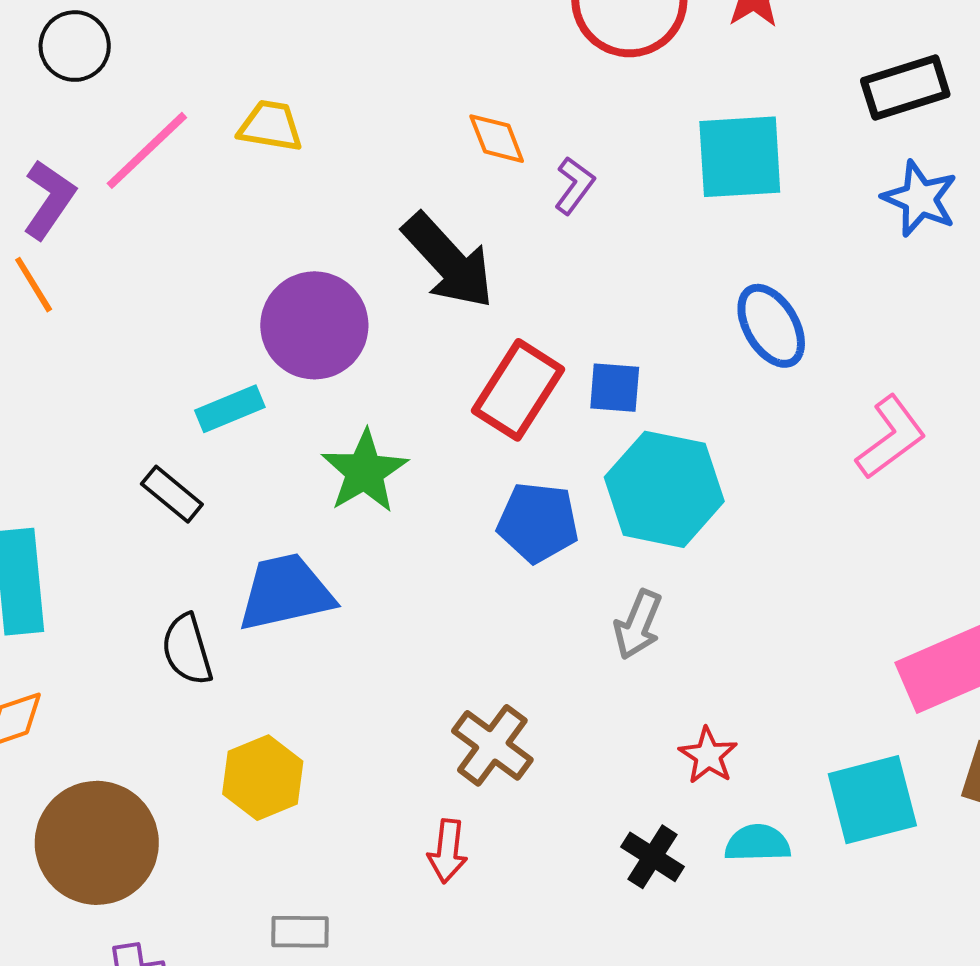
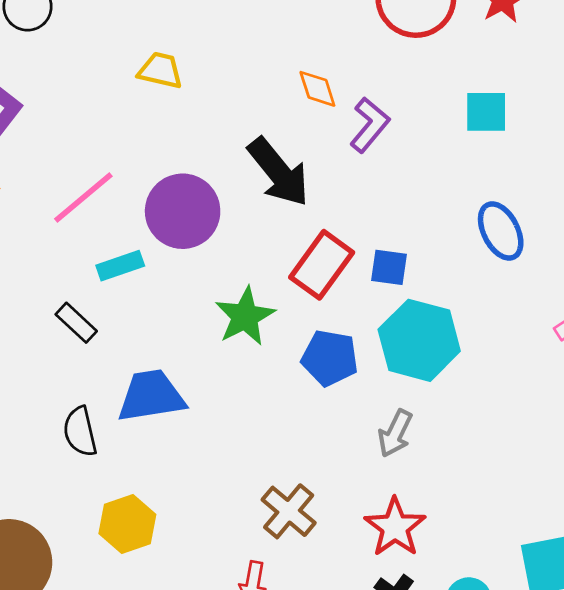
pink line: (147, 150) -> (83, 198), moved
cyan square: (740, 157) -> (486, 112), size x0.7
purple L-shape: (574, 186) -> (370, 125), size x1.4
green star: (365, 471) -> (245, 316), moved
red star: (708, 756) -> (395, 527), moved, size x1.5

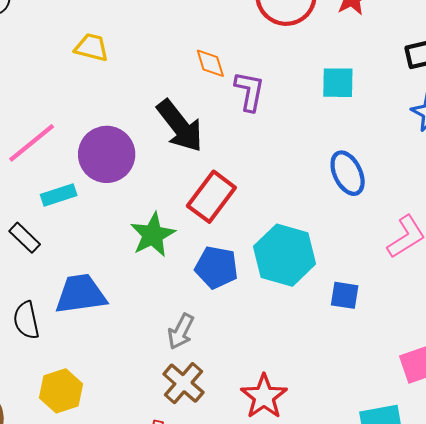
purple L-shape: (370, 125) -> (249, 91), turned -30
blue square: (389, 267) -> (345, 295), moved
gray arrow: (395, 433) -> (181, 331), moved

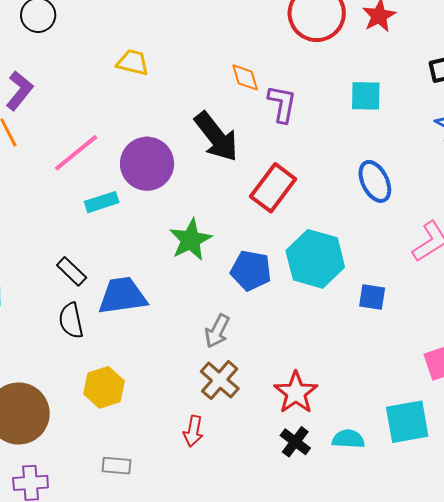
red rectangle: (211, 197) -> (273, 188), moved
black rectangle: (25, 238) -> (72, 271), moved

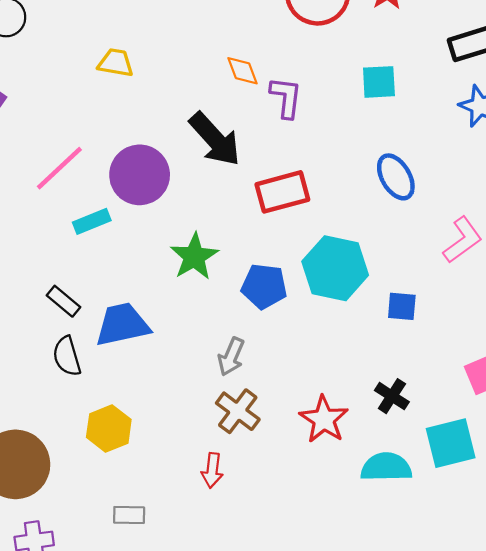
red rectangle: (273, 188) -> (282, 192), turned 42
cyan semicircle: (348, 439) -> (386, 467), size x1.4
black cross: (295, 442) -> (392, 396), moved

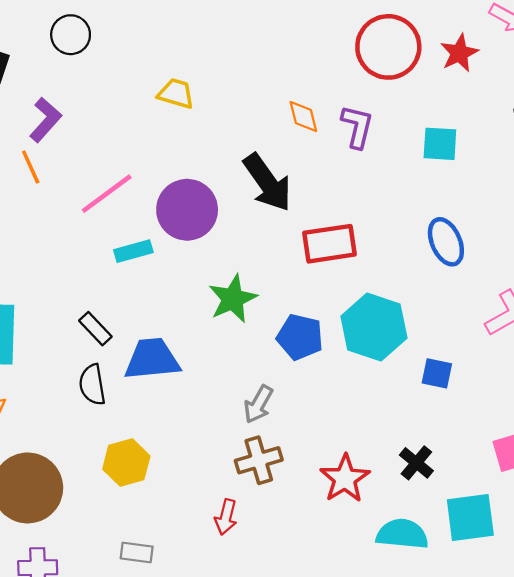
purple L-shape: (286, 97) -> (357, 127), moved
brown cross: (238, 411) -> (259, 460), turned 30

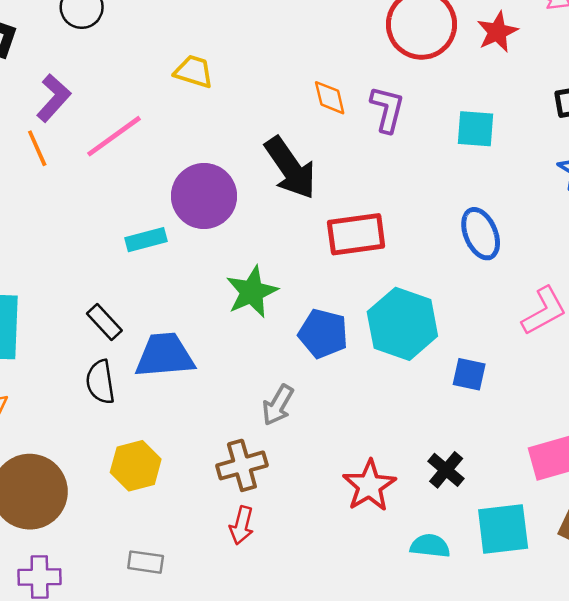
pink line: (107, 194) -> (114, 136), moved
brown cross: (259, 460) -> (242, 465), moved
cyan semicircle: (402, 534) -> (430, 546), size x0.7

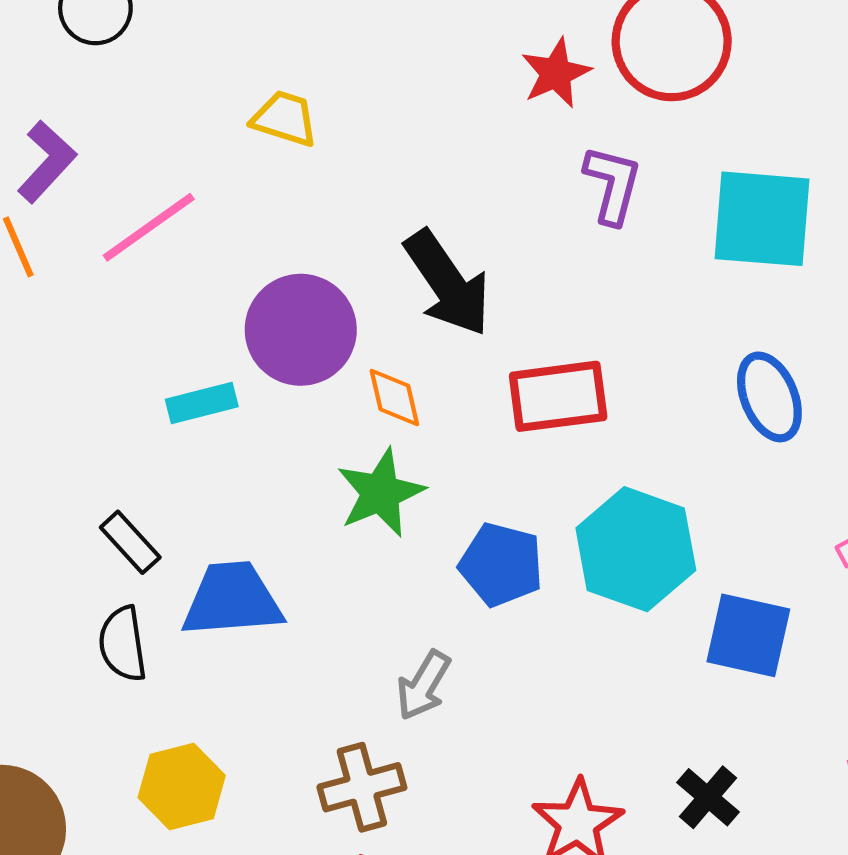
red star: (497, 32) -> (556, 73), moved
orange diamond: (330, 98) -> (394, 397), moved
cyan square: (475, 129) -> (762, 219), size x1.6
blue square: (469, 374) -> (748, 635), size x1.5

